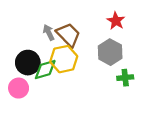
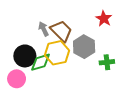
gray hexagon: (110, 52) -> (84, 47), moved
green cross: (125, 78) -> (107, 62), moved

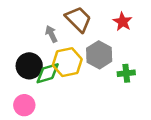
brown trapezoid: (61, 31) -> (78, 19), moved
pink circle: (17, 79) -> (24, 105), moved

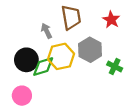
brown trapezoid: (78, 19) -> (71, 17), turned 35
green cross: (126, 73) -> (115, 67), turned 32

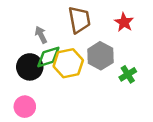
gray arrow: (47, 31) -> (41, 35), moved
green diamond: (43, 67) -> (48, 57), moved
green cross: (115, 67) -> (128, 74), turned 32

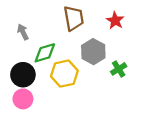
gray arrow: (41, 35) -> (23, 32), moved
yellow hexagon: (68, 63) -> (64, 74), moved
black circle: (30, 67) -> (23, 75), moved

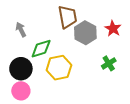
red star: (115, 21) -> (113, 29), moved
gray hexagon: (93, 52) -> (85, 33), moved

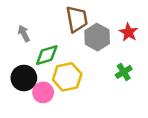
pink circle: (21, 91) -> (43, 92), moved

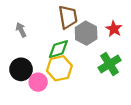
green diamond: (47, 55) -> (58, 49), moved
green cross: (124, 72) -> (110, 64), size x1.5

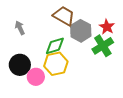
brown trapezoid: (68, 17) -> (64, 16), turned -50
green cross: (110, 64) -> (103, 46), moved

